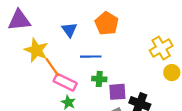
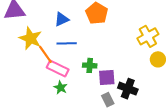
blue triangle: (69, 30) -> (62, 19), turned 42
blue line: (91, 57) -> (67, 43), moved

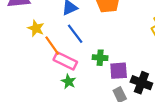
yellow star: (30, 38) -> (36, 28), size x0.7
blue line: (67, 43) -> (75, 34), turned 54

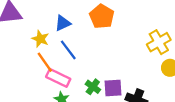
yellow star: (36, 28) -> (40, 39), moved
green cross: (100, 58) -> (93, 87), moved, turned 32

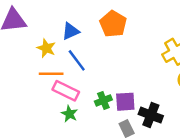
orange line: (45, 62) -> (51, 74), turned -55
green cross: (93, 87) -> (103, 100), turned 32

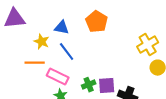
blue triangle: (71, 31) -> (62, 27), turned 35
orange line: (51, 74) -> (35, 63), moved

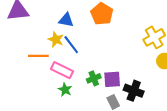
yellow star: (42, 41) -> (56, 39), moved

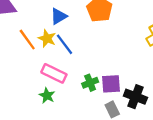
blue triangle: (66, 20) -> (59, 16), turned -42
orange line: (38, 56) -> (27, 40), moved, turned 54
green star: (65, 90) -> (47, 96), moved

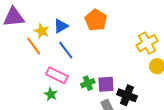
yellow star: (47, 38) -> (42, 31), moved

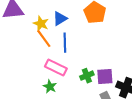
orange line: (34, 46) -> (44, 39), moved
blue line: (66, 50) -> (65, 43), turned 36

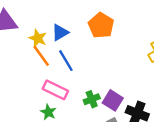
blue line: (65, 43) -> (66, 61), turned -30
purple square: (105, 77) -> (113, 100), turned 36

